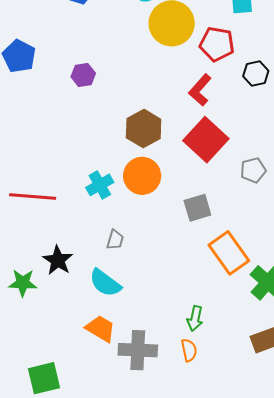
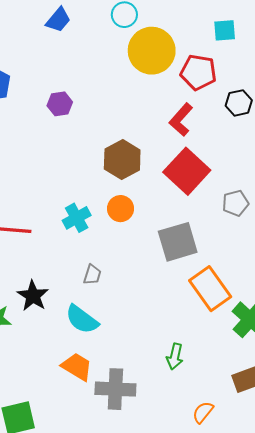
orange circle: (142, 176) -> (121, 209), size x0.7
gray square: (197, 208) -> (178, 242), size x1.4
orange semicircle: (189, 350) -> (203, 412), moved, turned -130

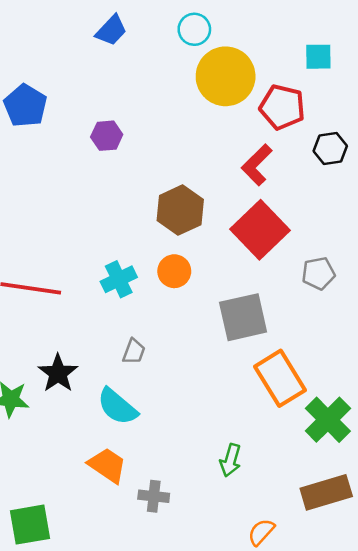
gray cross: (115, 389) -> (154, 496), size x0.6

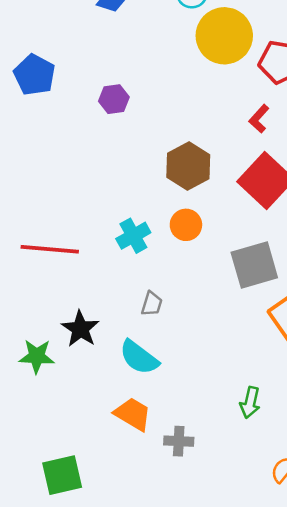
red L-shape: (257, 165) -> (259, 119), size x0.7

